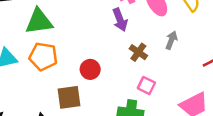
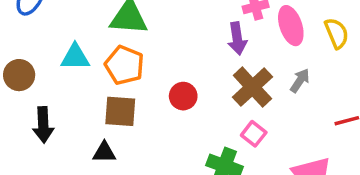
brown cross: (138, 52) -> (252, 87), size x1.6
brown square: (69, 97) -> (120, 111), moved

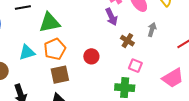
orange pentagon: (124, 65) -> (55, 49), turned -30
brown cross: (252, 87) -> (127, 41), size x0.6

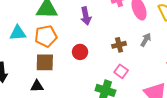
purple arrow: (111, 17) -> (86, 16), moved
brown cross: (127, 41) -> (119, 45), turned 32

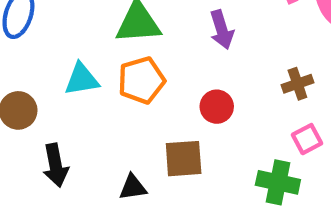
brown square: (45, 62) -> (184, 159), moved
pink square: (121, 71) -> (307, 139), turned 32

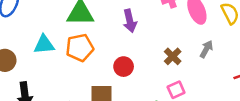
brown cross: (297, 84) -> (173, 56), turned -30

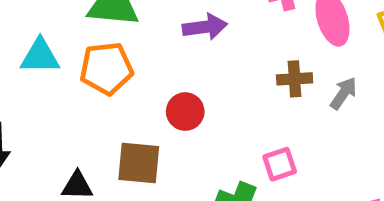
purple arrow: (130, 21) -> (205, 27), turned -90
brown cross: (173, 56) -> (295, 79), moved, turned 36

